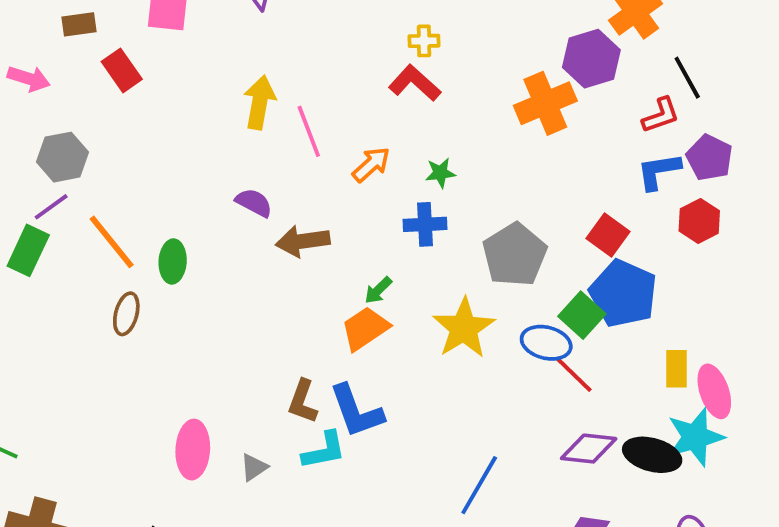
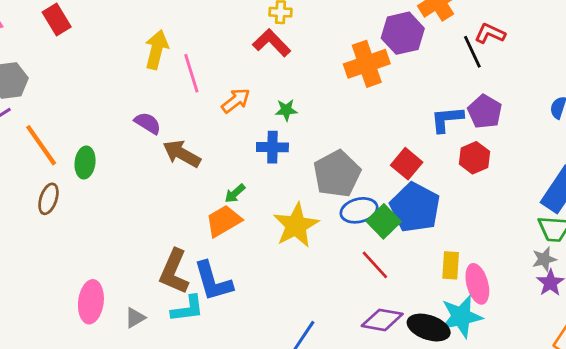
red L-shape: (661, 115) -> (490, 33), moved, turned -140
brown arrow: (303, 241) -> (182, 154), turned 33
blue ellipse: (546, 343) -> (359, 210), moved, turned -32
brown L-shape: (303, 401) -> (174, 272), size x1.4

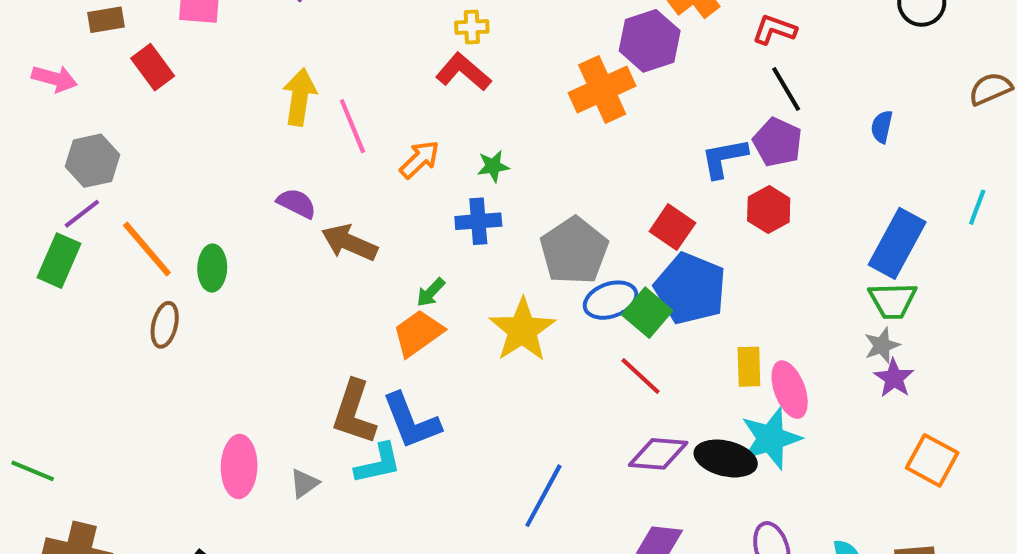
black line: (472, 52) -> (786, 89), moved

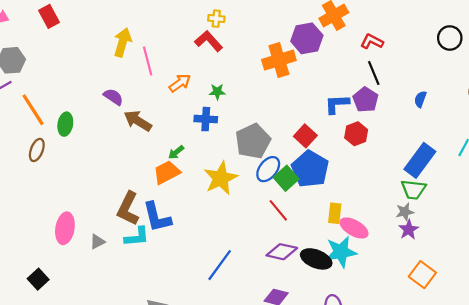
blue ellipse: (610, 300) -> (268, 169), turned -40
pink ellipse: (790, 390) -> (354, 228), turned -48

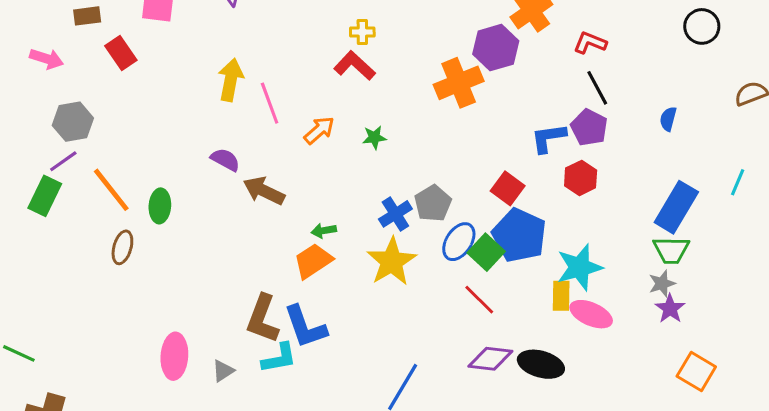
blue cross: (206, 119) -> (395, 214), moved, turned -30
gray pentagon: (253, 141) -> (433, 203), size x0.7
green arrow: (176, 152) -> (324, 231), turned 35
cyan star: (341, 252) -> (579, 267), moved

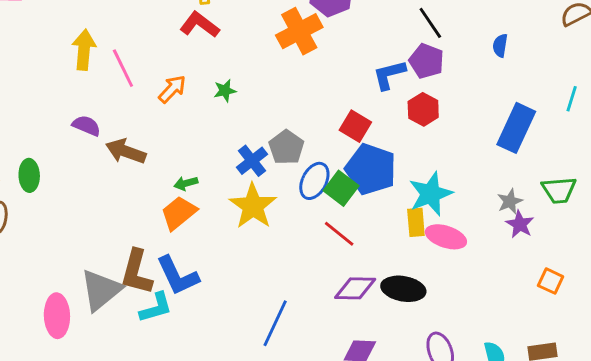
green trapezoid: (671, 250) -> (559, 190), moved
gray triangle: (223, 371) -> (101, 290), moved, size x2.0
orange square: (696, 372) -> (551, 281), size x0.7

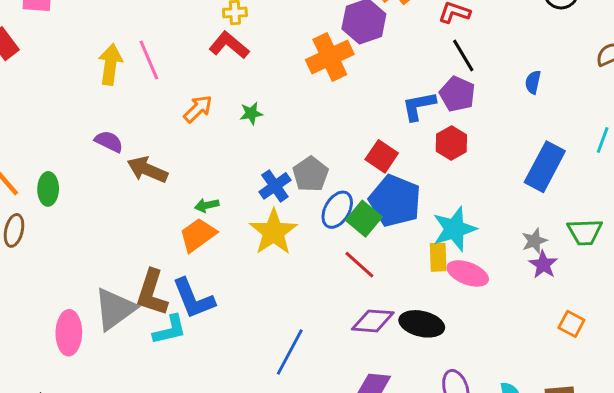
pink line: (123, 68) -> (149, 60), moved

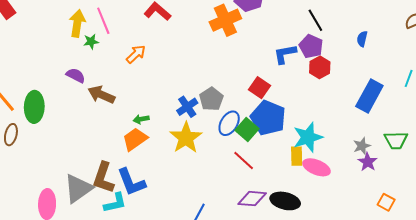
green star: (251, 113) -> (91, 42), moved
red hexagon: (451, 143) -> (320, 67), moved
green ellipse: (48, 189) -> (34, 107), size x1.4

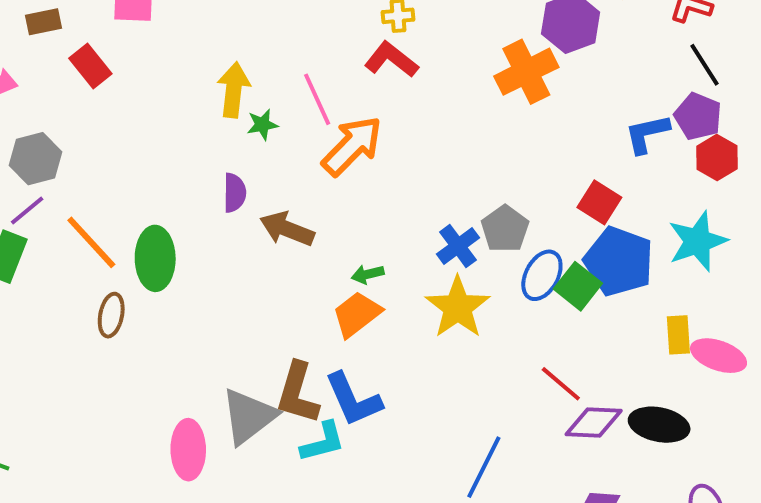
pink line: (103, 21) -> (317, 99), moved
orange arrow: (136, 54) -> (352, 146), size x1.6
purple semicircle: (76, 75) -> (235, 193), turned 66
cyan star: (308, 137) -> (698, 241), moved
red line: (244, 160) -> (561, 384), moved

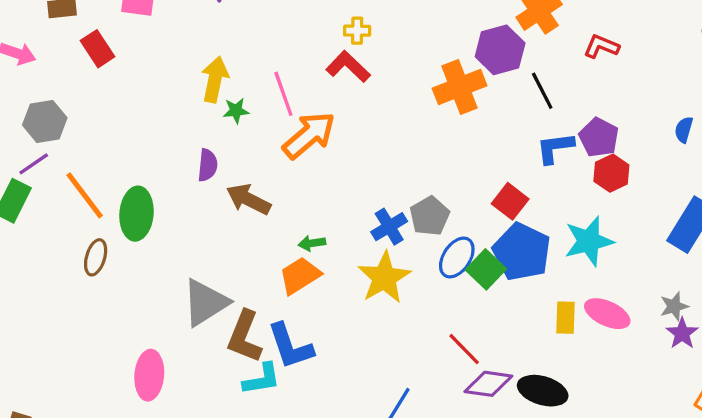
black line: (704, 65) -> (542, 91), moved
pink ellipse: (719, 356) -> (607, 314), moved
gray triangle: (249, 416) -> (205, 303), moved

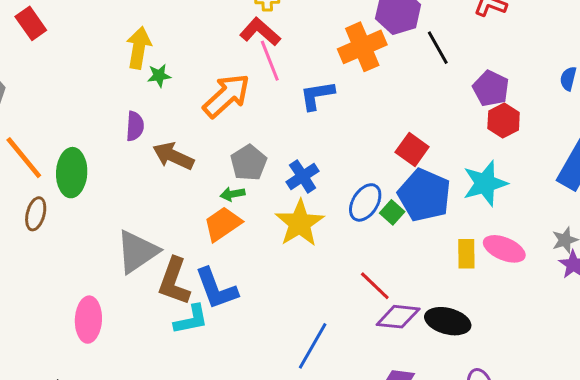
pink line: (283, 94) -> (270, 61), moved
blue L-shape: (555, 148) -> (317, 95), moved
gray pentagon: (430, 216) -> (249, 163), moved
green square: (486, 269) -> (392, 212), size x0.7

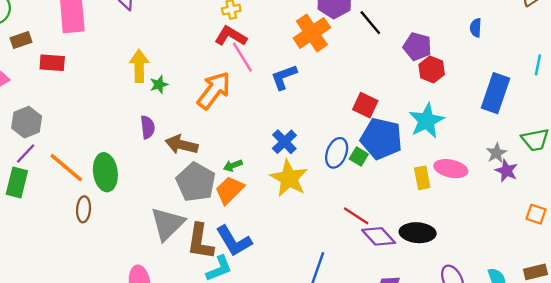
red rectangle: (31, 23) -> (52, 63), turned -40
gray pentagon: (249, 163) -> (196, 182), moved, size x1.4
purple diamond: (398, 317) -> (379, 236), turned 52

